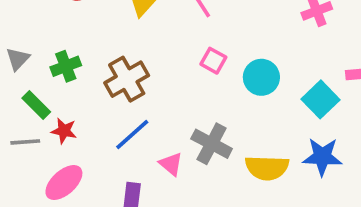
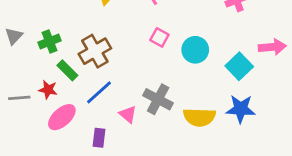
green rectangle: (36, 105) -> (67, 70), moved
pink ellipse: (64, 182) -> (62, 117), moved

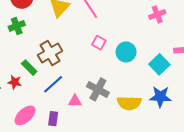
green cross: (49, 42) -> (17, 26), moved
pink triangle: (128, 114) -> (75, 101), turned -40
pink ellipse: (62, 117) -> (25, 115), moved

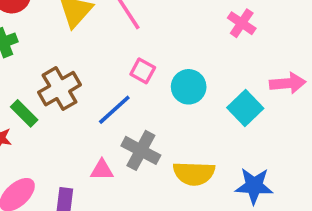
pink cross: (157, 14) -> (242, 23), turned -35
blue line: (53, 84) -> (114, 110), moved
blue star: (160, 97) -> (254, 186), moved

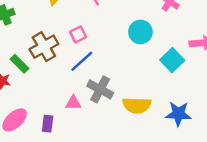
pink square: (143, 71) -> (78, 34), moved, turned 35
cyan circle: (189, 87) -> (140, 32), moved

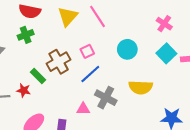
cyan circle: (140, 32) -> (127, 49), moved
cyan square: (172, 60) -> (166, 53), moved
yellow semicircle: (137, 105) -> (141, 87), moved

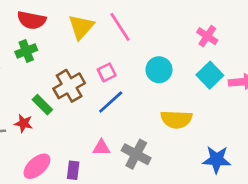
gray cross: (106, 98) -> (136, 154), moved

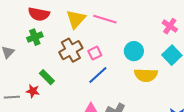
pink line: (120, 27) -> (105, 19), turned -40
brown cross: (69, 86) -> (71, 50), moved
yellow semicircle: (176, 119) -> (146, 75), moved

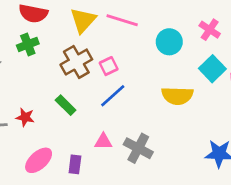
cyan circle: (134, 51) -> (169, 42), moved
green rectangle: (47, 77) -> (66, 105), moved

